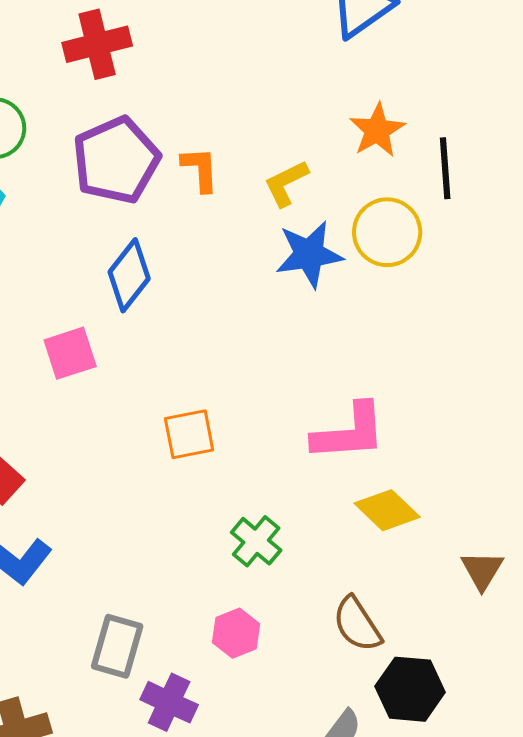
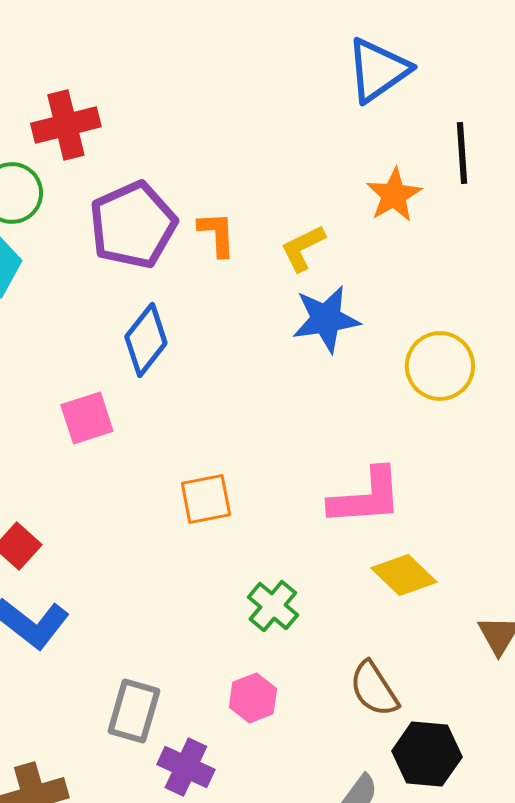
red cross: (97, 44) -> (66, 125), moved
black line: (445, 168) -> (462, 153), moved
yellow circle: (387, 232) -> (440, 366), moved

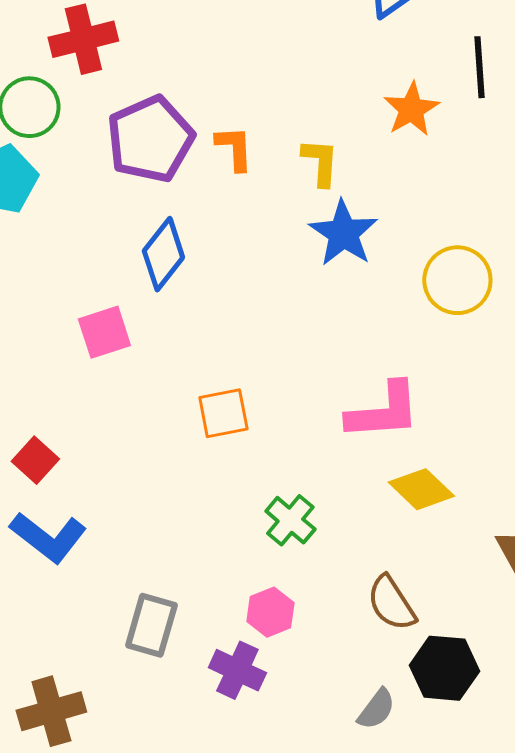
yellow L-shape: (303, 248) -> (320, 162), turned 120
blue star: (326, 319) -> (343, 233), turned -30
purple cross: (186, 767) -> (237, 670), moved

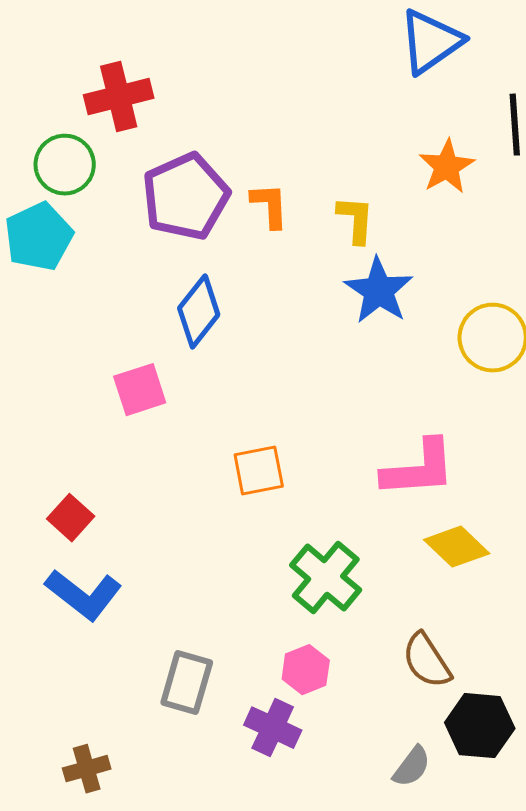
green cross: (290, 520) -> (326, 578), size x1.4
brown cross: (51, 711) -> (87, 769), size x0.7

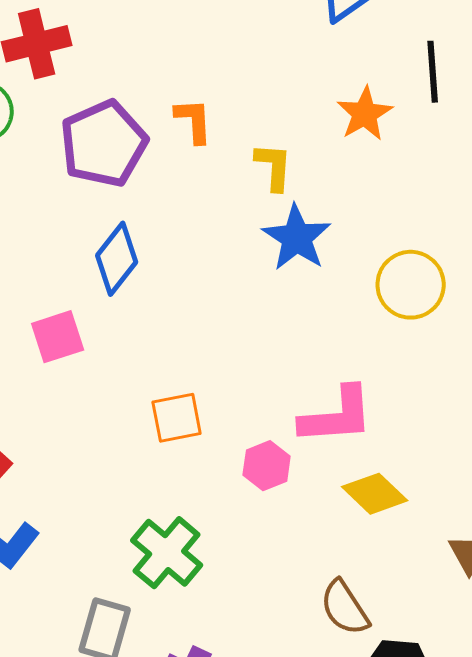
orange L-shape: (270, 206) -> (194, 121), moved
green cross: (326, 578) -> (167, 553), moved
pink hexagon: (306, 670) -> (267, 466), moved

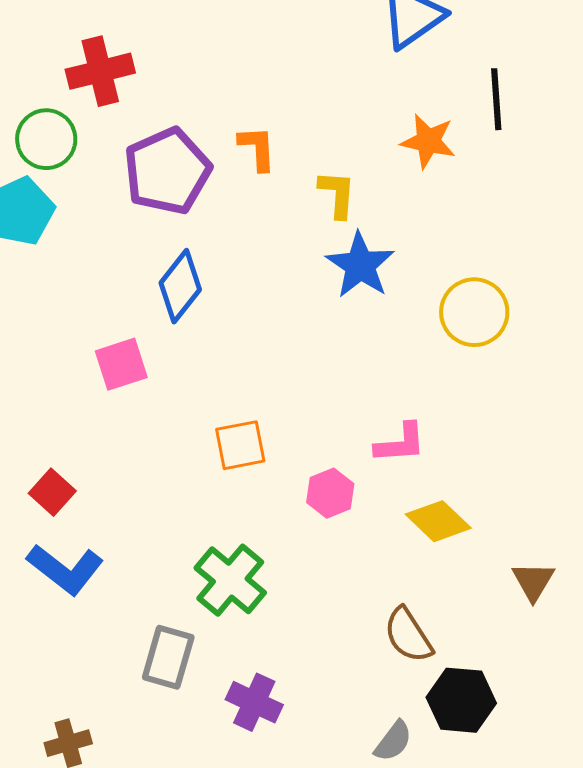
orange star: (365, 114) -> (428, 141), turned -30
pink L-shape: (337, 416) -> (400, 443), size x0.7

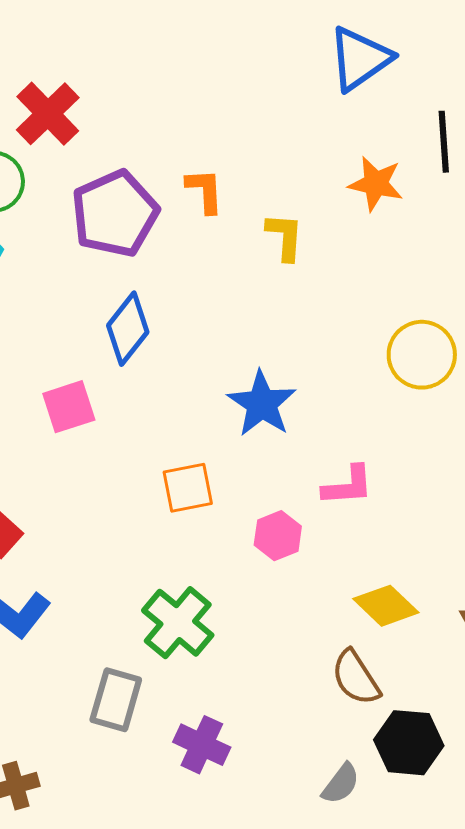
red cross: (100, 71) -> (48, 114), turned -30
blue star: (360, 265) -> (262, 404), moved
yellow diamond: (438, 521) -> (386, 606), moved

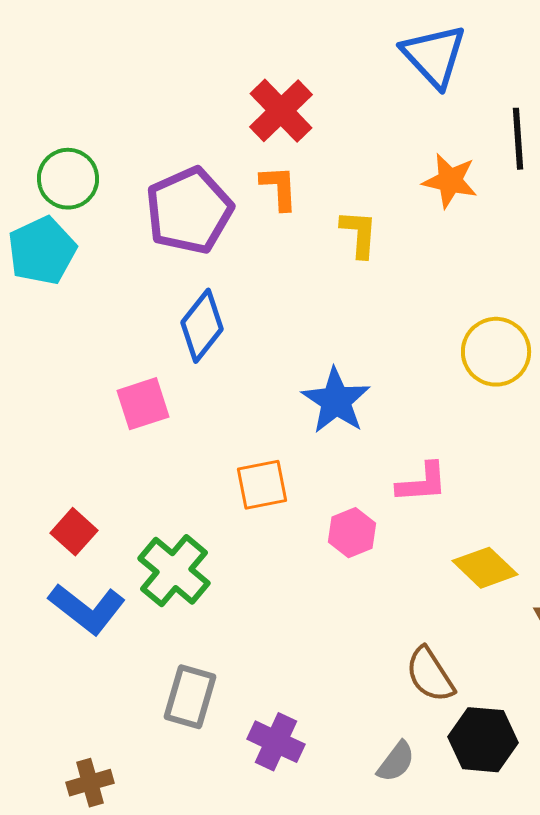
blue triangle: (360, 59) -> (434, 56), turned -38
red cross: (48, 114) -> (281, 111), moved
yellow diamond: (386, 606) -> (485, 568), moved
green cross: (178, 623) -> (174, 571), moved
gray semicircle: (341, 784) -> (396, 762), moved

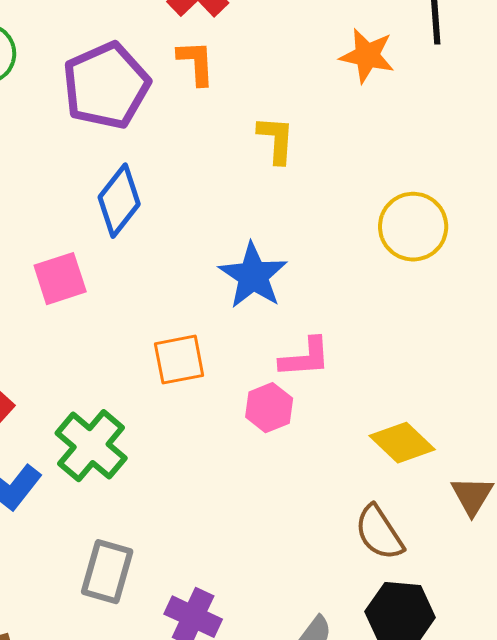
yellow L-shape: (359, 234) -> (276, 140), moved
pink L-shape: (422, 483) -> (305, 358), moved
brown semicircle: (430, 675) -> (379, 533), moved

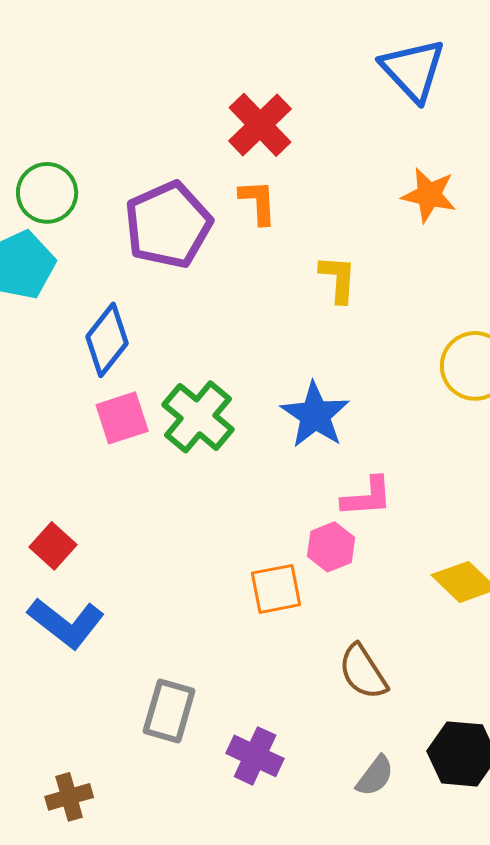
blue diamond: (119, 201) -> (107, 340), moved
orange square: (179, 360) -> (276, 589), moved
green cross: (91, 446) -> (198, 417), moved
brown semicircle: (379, 533) -> (363, 672), moved

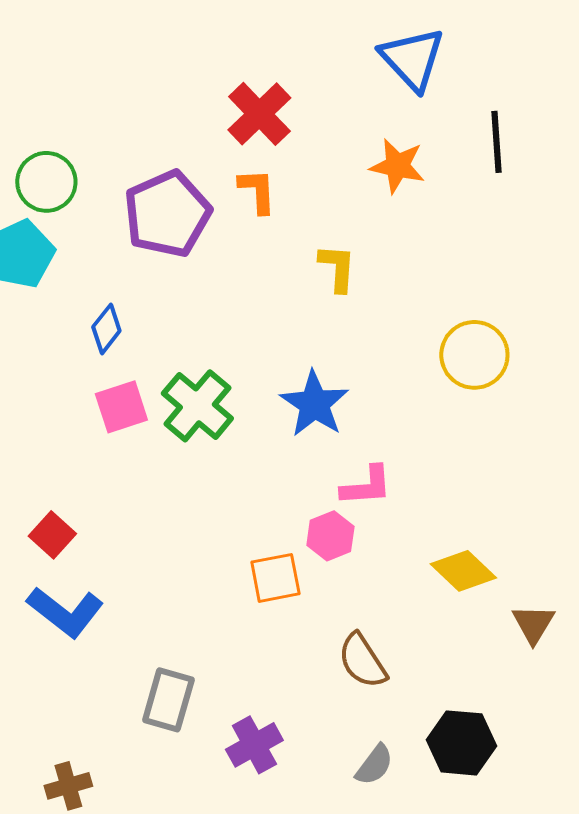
orange star: (429, 195) -> (397, 166), moved
blue diamond: (107, 340) -> (106, 329), size x0.7
purple cross: (255, 756) -> (254, 745), turned 36

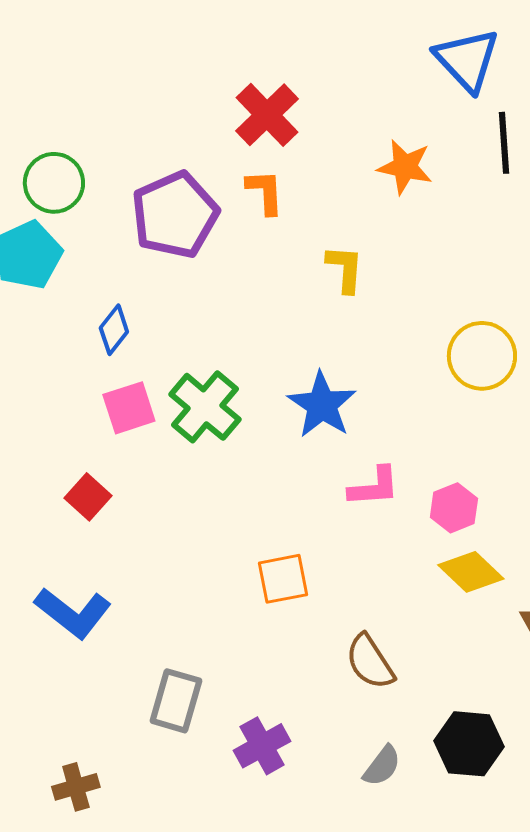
blue triangle: (412, 59) -> (467, 60), moved
red square: (52, 535) -> (88, 497), moved
pink hexagon: (330, 536) -> (454, 508), moved

